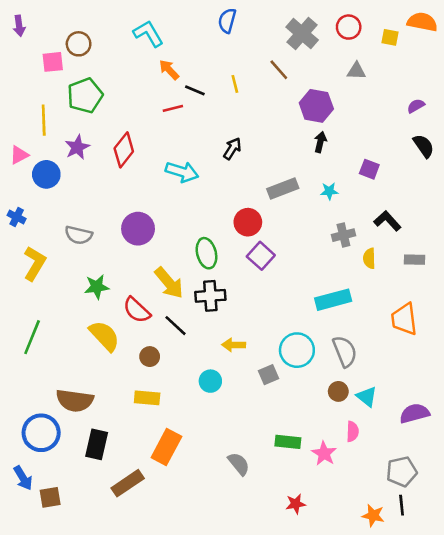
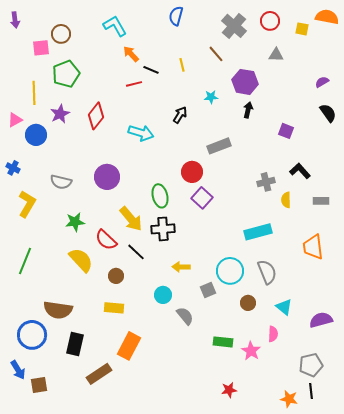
cyan star: (329, 191) -> (211, 97), moved
brown circle: (338, 391) -> (248, 303), moved
gray semicircle: (239, 464) -> (185, 316), moved

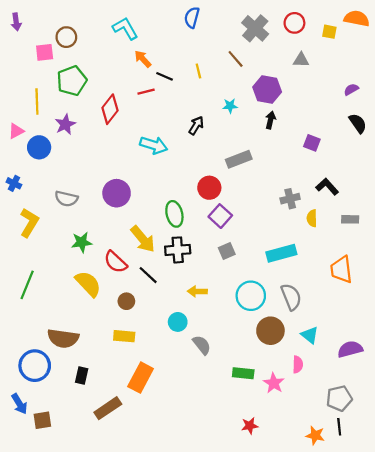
red diamond: (96, 116) -> (110, 109), moved
gray square: (208, 290) -> (227, 251), moved
brown circle: (248, 303) -> (270, 331), size x1.6
black rectangle: (75, 344) -> (82, 375), size x0.7

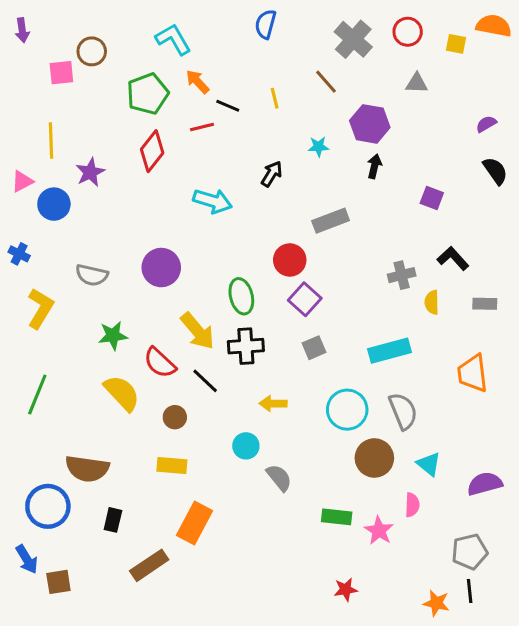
green pentagon: (72, 81) -> (148, 94), moved

